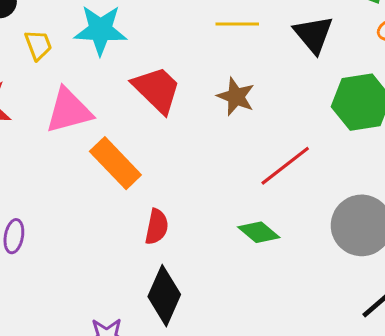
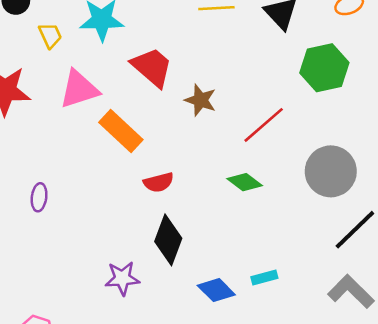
brown star: (236, 97) -> (201, 100), moved
red semicircle: (157, 227) -> (159, 182), turned 68

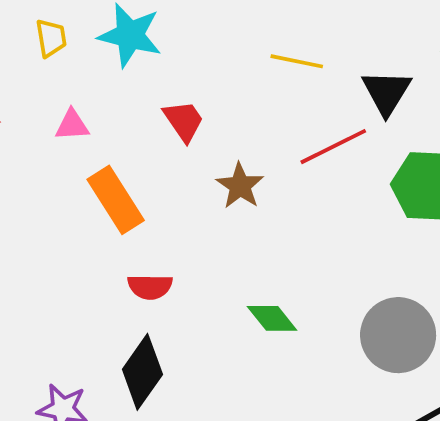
red trapezoid: (152, 67) -> (184, 121), size x0.7
pink triangle: (79, 89) -> (72, 125), size x0.6
red line: (264, 125) -> (333, 147), moved

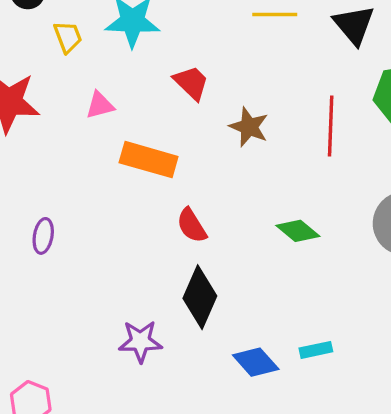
red line: (333, 147) -> (331, 126), moved, turned -50
orange rectangle: (116, 200) -> (149, 160), turned -30
red semicircle: (150, 287) -> (192, 226), turned 69

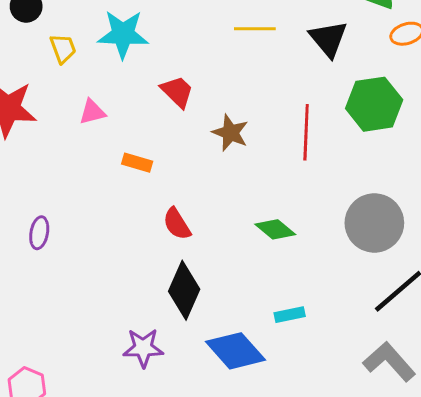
orange rectangle: (149, 160) -> (137, 163), size x0.6
purple star: (140, 341) -> (143, 348), moved
cyan rectangle: (316, 350) -> (290, 315), moved
blue diamond: (256, 362) -> (236, 351), size x1.4

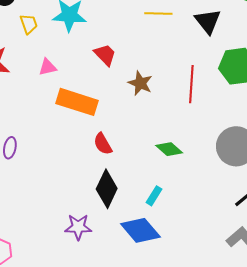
orange rectangle: (137, 163) -> (77, 102), size x2.0
cyan rectangle: (290, 315) -> (154, 196), moved, turned -48

